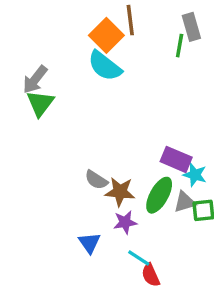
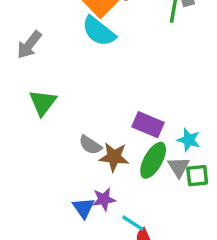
green triangle: (40, 103) -> (43, 103), moved
purple rectangle: (176, 159) -> (148, 125), moved
gray triangle: (185, 202) -> (179, 167), turned -45
purple star: (125, 222) -> (104, 199), moved

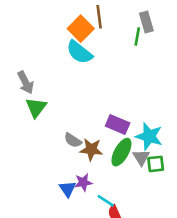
gray arrow: (29, 45) -> (26, 82), moved, turned -65
cyan star: (189, 140) -> (149, 136), size x1.5

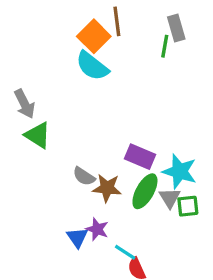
green triangle: (36, 107) -> (38, 135), turned -35
purple star: (83, 182) -> (97, 229), turned 30

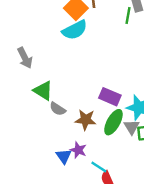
cyan semicircle: (92, 66) -> (75, 30), turned -65
green triangle: (38, 135) -> (43, 91), moved
gray semicircle: (84, 176) -> (58, 109), moved

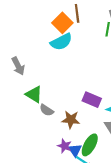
green ellipse: (113, 122) -> (90, 145), moved
blue triangle: (64, 156) -> (75, 150), moved

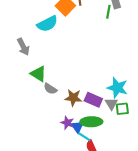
cyan semicircle: (61, 42) -> (47, 24), moved
purple rectangle: (92, 100) -> (93, 100), moved
green ellipse: (90, 145) -> (91, 122), turned 60

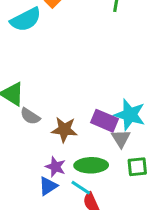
purple rectangle: (93, 100) -> (105, 121), moved
green square: (122, 109) -> (137, 167), moved
blue triangle: (77, 127) -> (48, 186), moved, turned 32

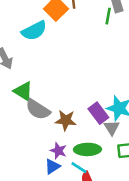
gray semicircle: (30, 116) -> (38, 109), size x1.5
purple rectangle: (105, 121) -> (98, 113), turned 30

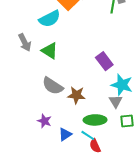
green triangle: (23, 91) -> (50, 51), moved
purple rectangle: (98, 113) -> (104, 61), moved
purple star: (58, 151) -> (44, 121), moved

